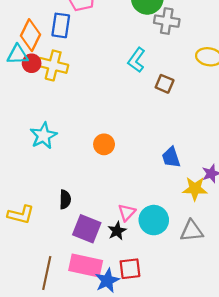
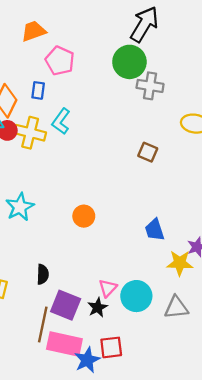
blue rectangle: (61, 25) -> (38, 90), size x0.7
cyan L-shape: (136, 60) -> (61, 121), moved
brown line: (47, 273) -> (43, 325), moved

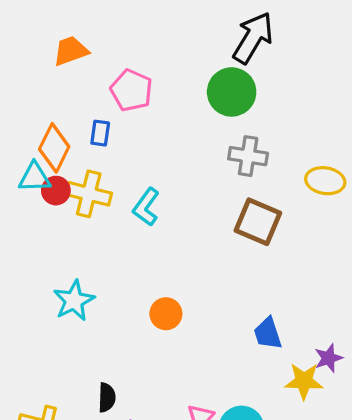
orange trapezoid: (34, 31) -> (71, 51), moved
gray cross: (150, 86) -> (248, 156), moved
cyan L-shape: (61, 121) -> (146, 207), moved
brown square: (148, 152) -> (258, 222), size x1.6

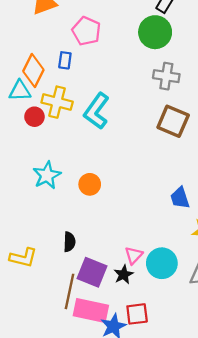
red circle: (56, 191) -> (34, 117), moved
cyan L-shape: (146, 207) -> (96, 111), size x1.4
orange circle: (166, 314) -> (90, 184), moved

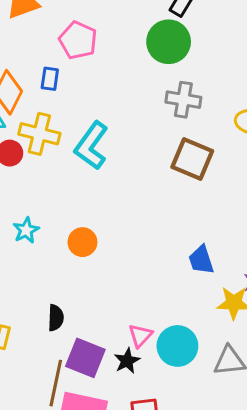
cyan star: (47, 175) -> (26, 230), size x0.7

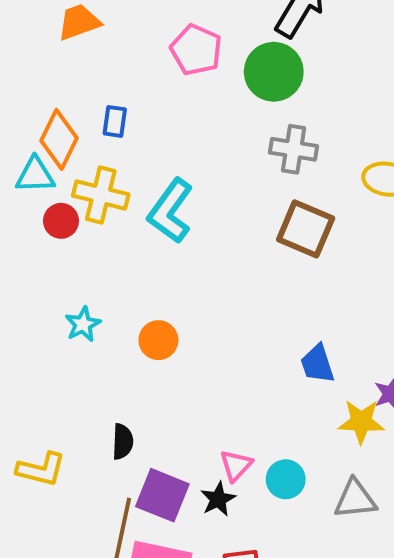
pink pentagon: (78, 40) -> (196, 50), moved
cyan circle: (177, 346) -> (286, 479), size x0.7

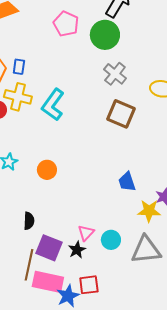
blue rectangle: (115, 121) -> (19, 67), moved
gray cross: (294, 149) -> (115, 74), turned 30
gray triangle: (355, 499) -> (146, 250), size x1.4

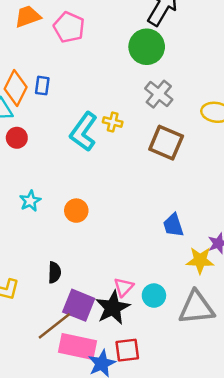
pink pentagon: (66, 24) -> (69, 27), moved
yellow cross: (18, 97) -> (113, 122), moved, size x0.6
black star: (77, 250) -> (113, 308), size x1.6
brown line: (29, 265) -> (54, 326), turned 40

